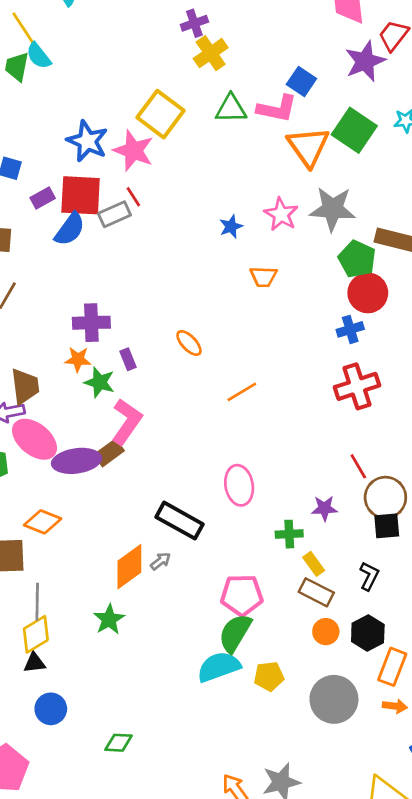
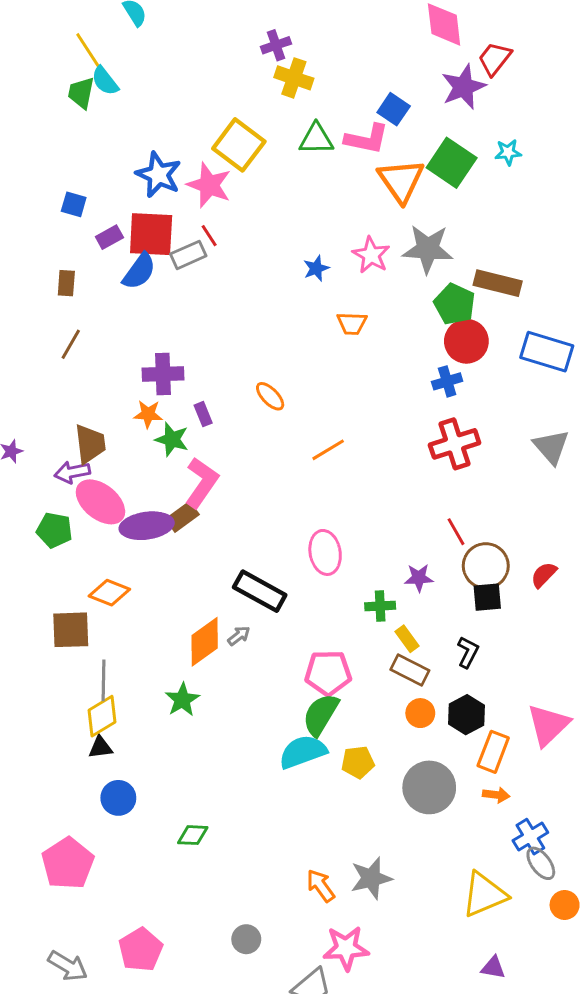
yellow cross: (211, 53) -> (294, 78), turned -36

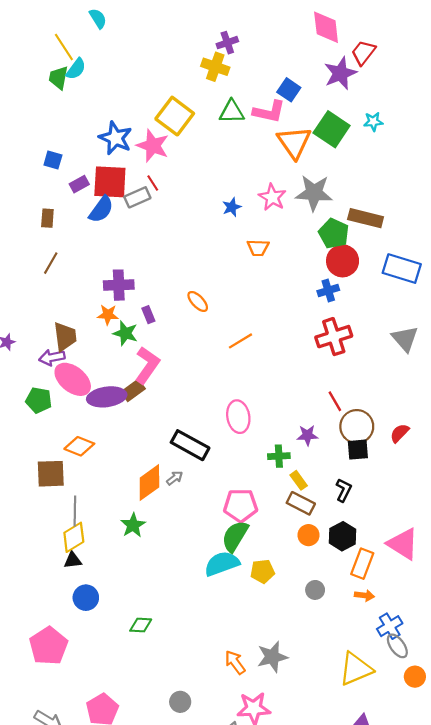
purple cross: (276, 45) -> (227, 43), moved
cyan semicircle: (105, 81) -> (76, 69), turned -105
pink triangle: (548, 725) -> (403, 544), turned -44
gray circle: (429, 787) -> (315, 590), size x0.5

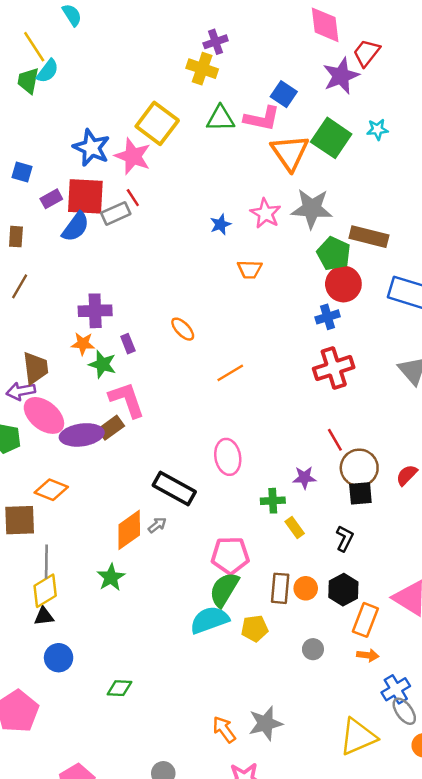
pink L-shape: (147, 365) -> (127, 400), turned -54
brown rectangle: (301, 503) -> (280, 588), moved, turned 68

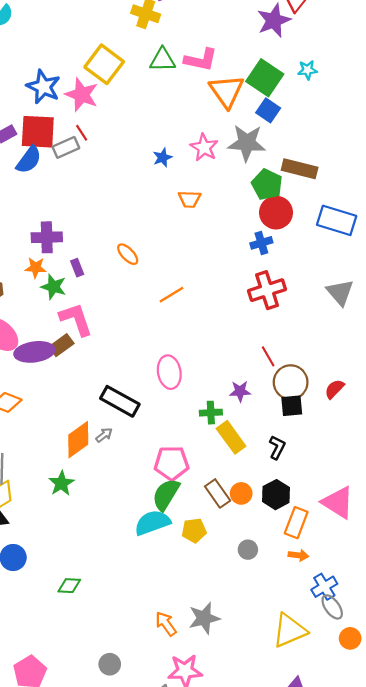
blue square: (284, 94) -> (268, 110), moved
yellow rectangle: (295, 527) -> (231, 437), size x1.6
brown rectangle: (280, 588) -> (218, 493), turned -40

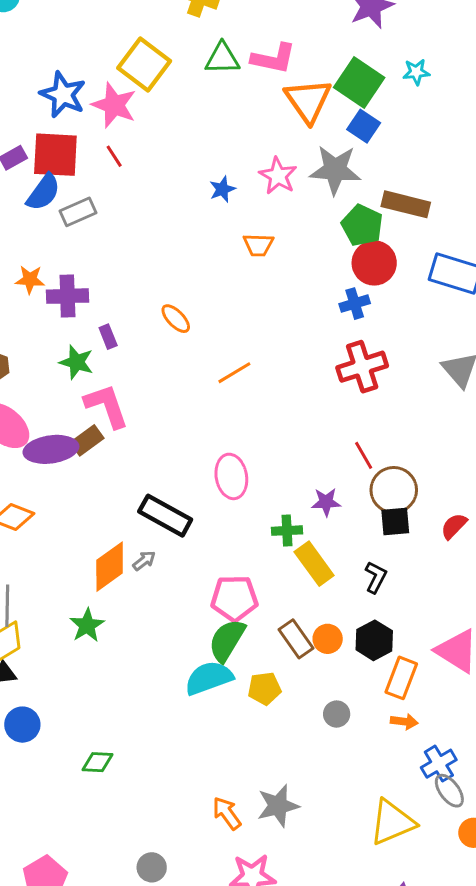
gray rectangle: (66, 147) -> (78, 212), moved
orange star: (36, 268) -> (30, 279), moved
red semicircle: (334, 389) -> (454, 526), moved

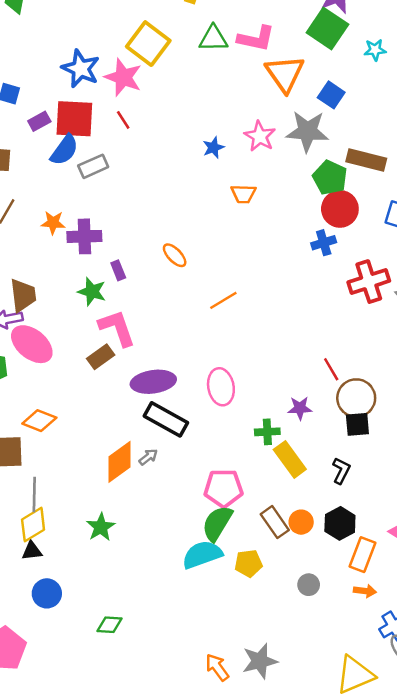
green square: (359, 83) -> (327, 29), moved
red cross: (362, 367) -> (369, 282), moved
purple ellipse: (51, 449) -> (153, 382), moved
green star: (87, 625) -> (101, 527), moved

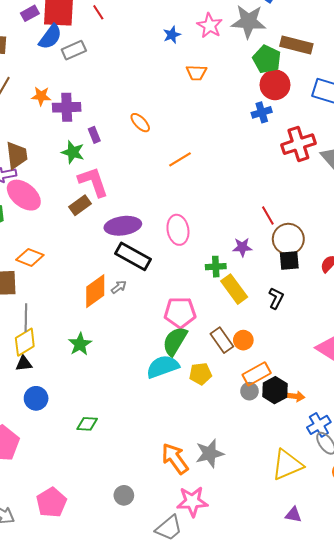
black hexagon: (340, 523) -> (275, 390), moved
orange rectangle: (362, 555) -> (257, 374), moved, turned 40
orange arrow: (217, 667) -> (175, 459), size x1.4

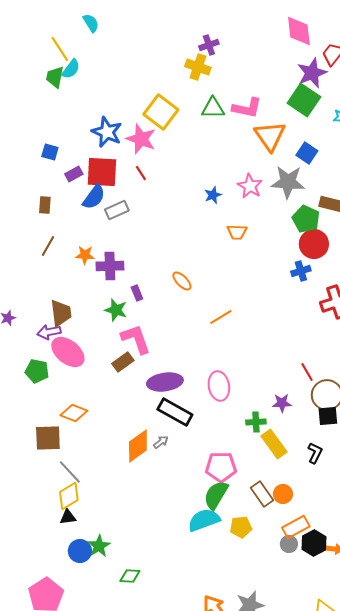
gray line: (26, 318) -> (70, 472), turned -44
green star: (80, 344) -> (99, 546), moved

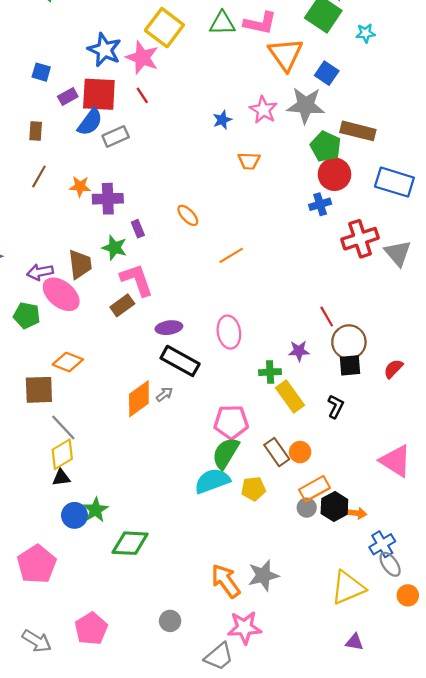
brown trapezoid: (61, 313) -> (80, 264), moved
purple ellipse: (165, 382) -> (169, 328), size x0.7
green diamond: (130, 576) -> (130, 543), size x1.6

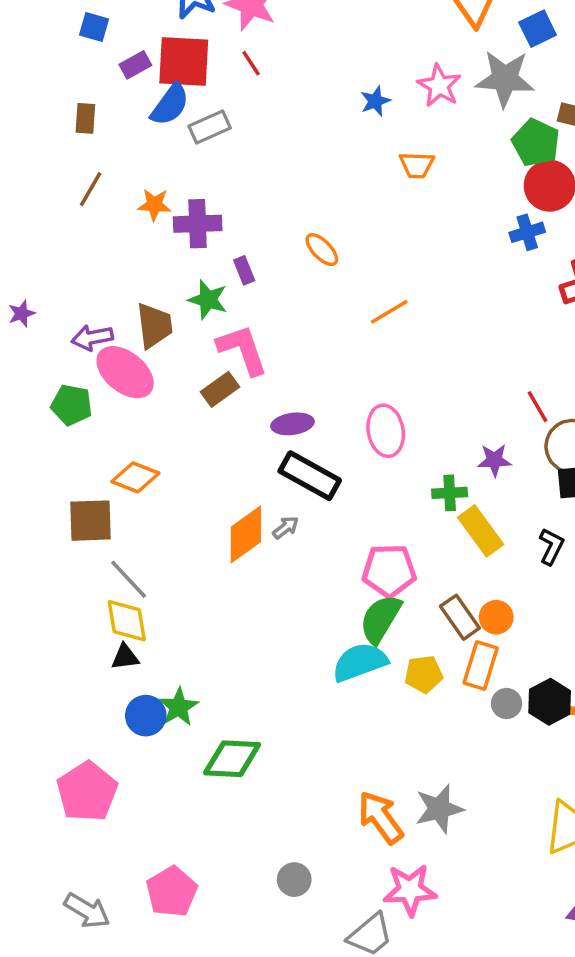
blue square: (327, 73) -> (538, 29), turned 30
yellow diamond: (62, 454) -> (127, 621), turned -68
orange rectangle: (314, 489) -> (481, 666), moved, turned -44

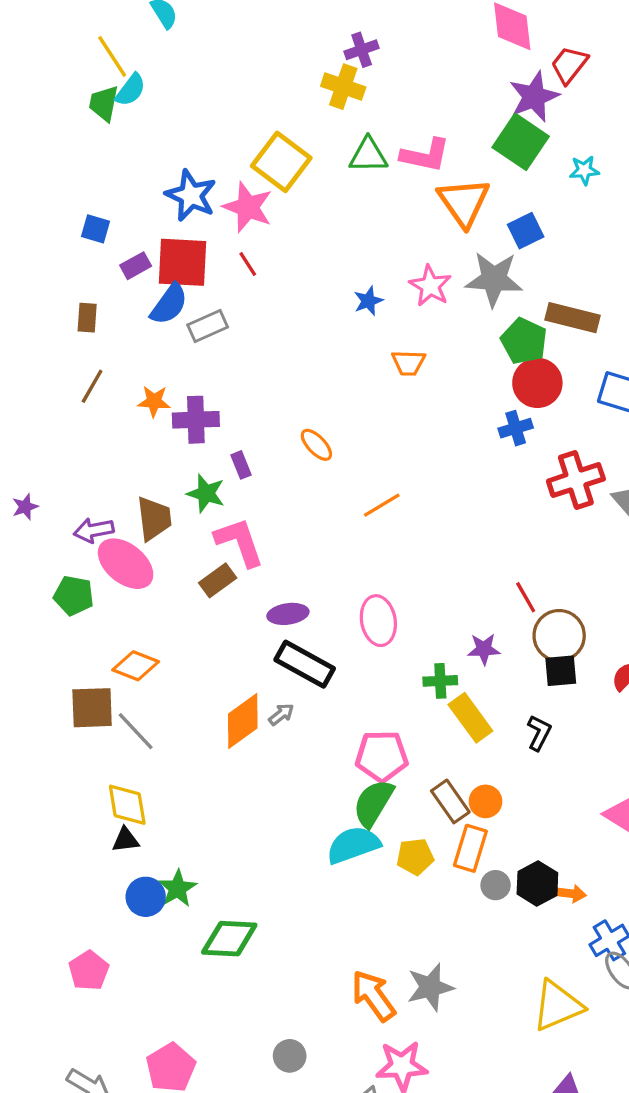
gray line: (129, 579) -> (136, 731), moved
pink pentagon: (87, 792) -> (89, 970), size x0.7

